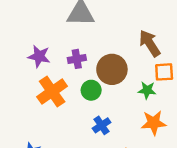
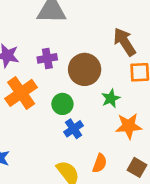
green circle: (91, 90) -> (62, 104), moved
green star: (147, 90) -> (111, 98), moved, turned -30

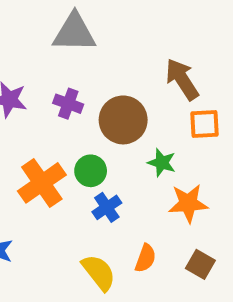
purple cross: (47, 58) -> (68, 104), turned 30
orange cross: (21, 93) -> (42, 183), moved
green star: (111, 98) -> (162, 163), turned -30

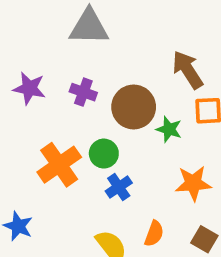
green star: (162, 163) -> (169, 129), moved

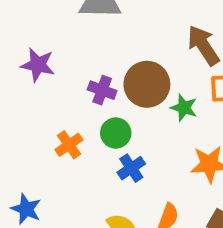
purple cross: (83, 92) -> (102, 90), moved
orange cross: (59, 165) -> (69, 145), size x0.6

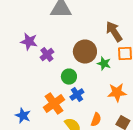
purple cross: (102, 90) -> (47, 55), moved, turned 32
orange cross: (69, 145) -> (54, 104), moved, size x1.5

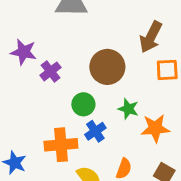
brown arrow: (114, 32) -> (151, 37), turned -120
green star: (104, 64) -> (128, 109), moved
orange cross: (54, 104) -> (61, 145), turned 30

